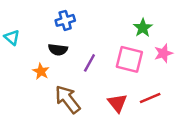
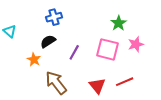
black semicircle: (58, 50) -> (48, 41), turned 140

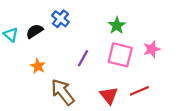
blue cross: (54, 17) -> (60, 19), turned -35
green star: (119, 23) -> (117, 26), moved
black semicircle: (48, 41) -> (35, 31), moved

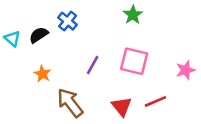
green star: (117, 26) -> (133, 15), moved
pink star: (152, 49) -> (186, 70), moved

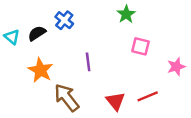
pink square: (134, 61) -> (140, 46), moved, size x0.7
purple line: (93, 65) -> (88, 62), turned -36
orange star: (42, 74) -> (40, 70), size x1.5

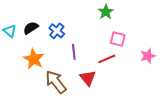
blue cross: (64, 20) -> (57, 31), moved
red line: (148, 96) -> (107, 59), moved
red triangle: (115, 101) -> (88, 78), moved

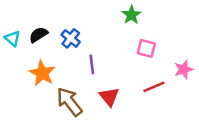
red line: (107, 59) -> (154, 87), moved

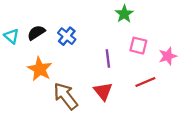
purple line: (92, 64) -> (108, 58), moved
pink star: (184, 69) -> (168, 56), moved

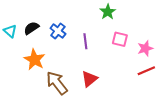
purple line: (108, 58) -> (85, 41), moved
red line: (145, 82) -> (146, 71), moved
red triangle: (103, 91) -> (89, 79), turned 30

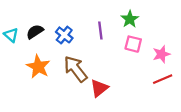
green star: (108, 12) -> (130, 19), moved
purple line: (85, 41) -> (100, 30), moved
brown arrow: (57, 83) -> (76, 69), moved

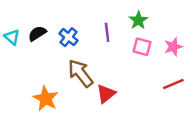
pink star: (161, 54) -> (173, 47), moved
orange star: (38, 67) -> (46, 99), moved

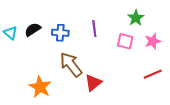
green star: (138, 20) -> (136, 18), moved
blue cross: (69, 37) -> (60, 33), turned -35

